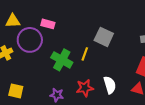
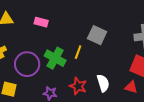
purple circle: (30, 40) -> (27, 64), moved
red star: (85, 88) -> (78, 86), turned 30

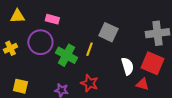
purple circle: (27, 64) -> (40, 42), moved
white semicircle: (103, 83) -> (127, 66), moved

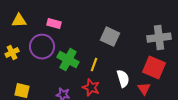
yellow line: (89, 49) -> (94, 65), moved
white semicircle: (127, 66) -> (123, 79), moved
red triangle: (142, 84) -> (144, 89), turned 40

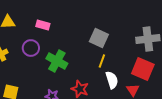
purple circle: (42, 47) -> (31, 48), size x0.7
yellow line: (94, 65) -> (102, 61), moved

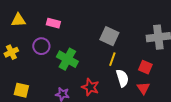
red square: (143, 69) -> (145, 67), moved, size x0.6

